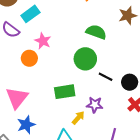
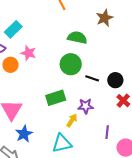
orange circle: (29, 58) -> (10, 65), moved

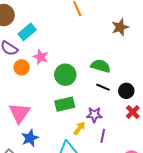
green semicircle: (77, 38) -> (101, 66), moved
green circle: (71, 64) -> (65, 75), moved
purple line: (107, 132) -> (103, 136), moved

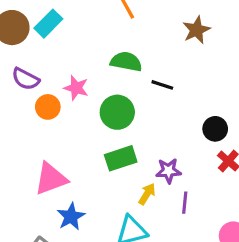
cyan rectangle: (27, 32) -> (48, 24), moved
green semicircle: (101, 66) -> (126, 62), moved
black line: (103, 87) -> (162, 85), moved
pink triangle: (19, 113) -> (51, 179), turned 40

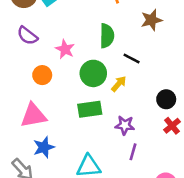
brown star: (196, 30) -> (151, 20), moved
green semicircle: (126, 62) -> (107, 36), turned 70
orange circle: (48, 107) -> (42, 75), moved
yellow arrow: (147, 194) -> (119, 84), moved

